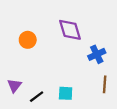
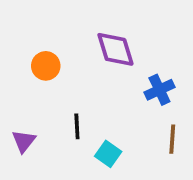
cyan square: (66, 93) -> (108, 154), turned 32
black line: (37, 97) -> (77, 126), moved, turned -56

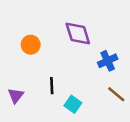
brown line: (172, 139) -> (116, 94), turned -54

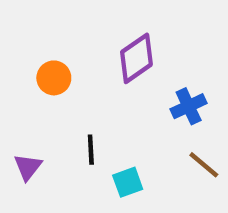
purple diamond: (78, 34) -> (136, 58), turned 72
cyan square: (73, 104) -> (128, 182), turned 35

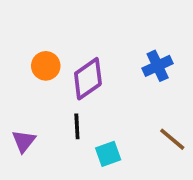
purple diamond: (136, 58) -> (88, 79), moved
blue cross: (189, 106) -> (158, 66), moved

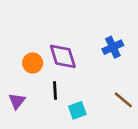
orange circle: (46, 66) -> (33, 63), moved
purple diamond: (88, 79) -> (63, 56), turned -72

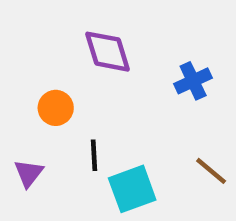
purple diamond: (63, 56) -> (107, 52), moved
cyan square: (77, 110) -> (132, 189), size x1.5

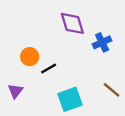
purple diamond: (107, 52) -> (72, 23), moved
black line: (94, 155) -> (49, 68), moved, turned 63

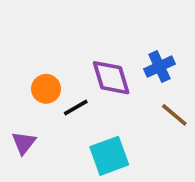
purple diamond: (72, 23) -> (111, 78), moved
brown line: (112, 90) -> (174, 115), moved

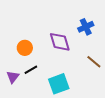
blue cross: (159, 67) -> (86, 27), moved
black line: (76, 107) -> (31, 70), moved

